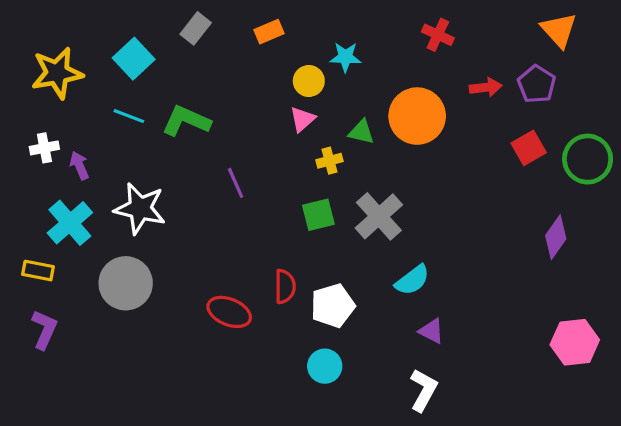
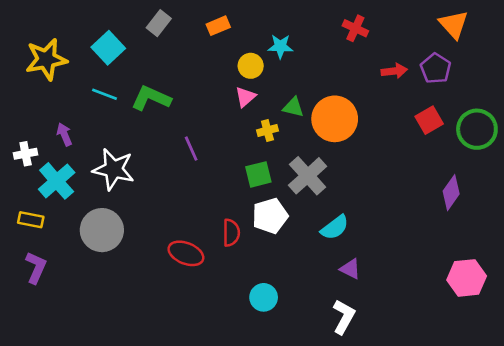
orange circle: (417, 116) -> (335, 119), moved
white cross: (44, 148) -> (26, 154), moved
white pentagon: (333, 306) -> (270, 216), moved

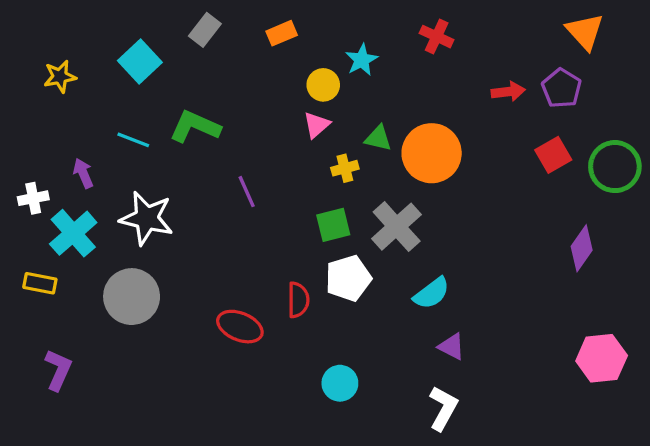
red cross: (355, 28) -> (437, 37), moved
cyan star: (280, 46) -> (362, 60), turned -30
yellow star: (46, 59) -> (60, 77), size x0.6
cyan line: (104, 94) -> (133, 140), moved
purple L-shape: (36, 268) -> (58, 370), moved

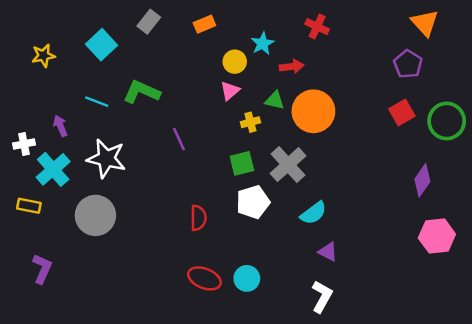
red arrow: (508, 92) -> (292, 66), moved
red semicircle: (298, 300) -> (198, 218), moved
red ellipse: (240, 327) -> (204, 278), moved
pink hexagon: (602, 358) -> (437, 236), moved

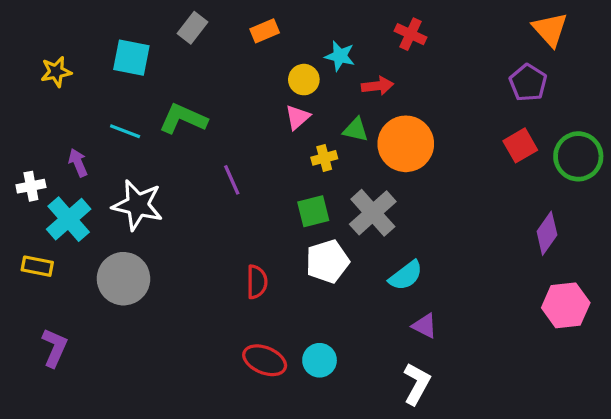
cyan star: (263, 43) -> (340, 56), turned -30
cyan square: (102, 45) -> (131, 58), turned -36

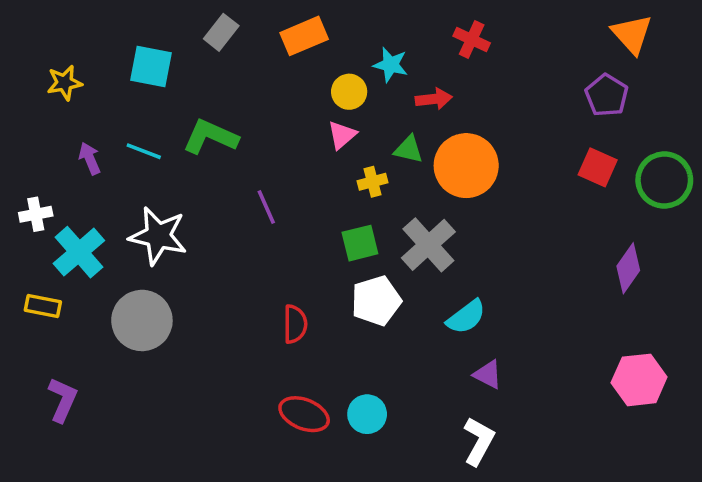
orange rectangle: (265, 31) -> (304, 36), size x1.4
red square: (520, 145) -> (598, 167), turned -36
purple arrow: (78, 163) -> (90, 158), moved
pink hexagon: (566, 305) -> (639, 380), moved

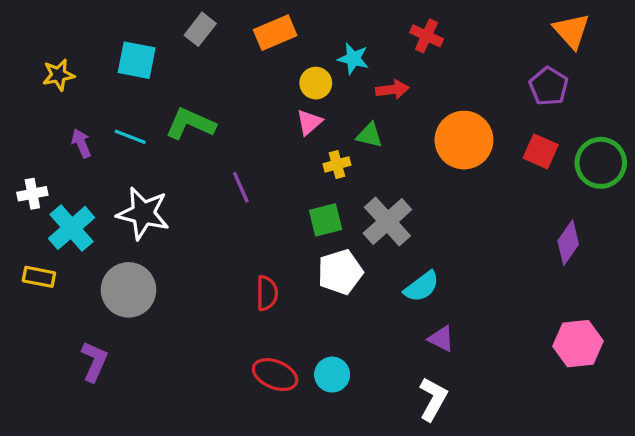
orange circle: (466, 166) -> (464, 140), moved
purple L-shape: (63, 400) -> (94, 362), moved

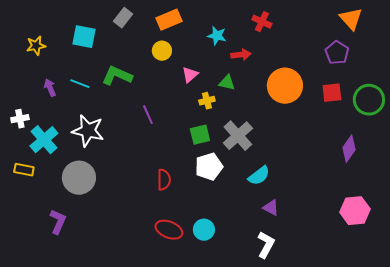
yellow circle: (316, 83) -> (162, 51), moved
red square: (541, 151) -> (332, 93), turned -30

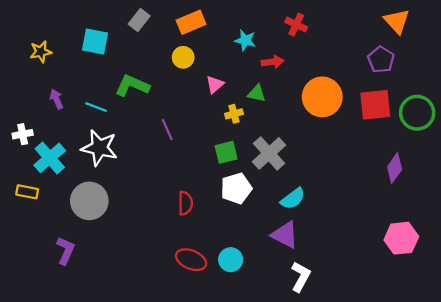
cyan line: (80, 84) -> (96, 107), moved
red square: (332, 93) -> (375, 105), size x1.4
purple triangle: (271, 208) -> (285, 235), moved, size x1.5

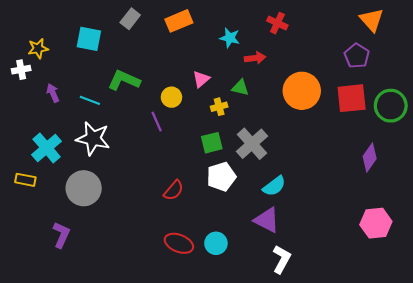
yellow circle: (183, 57) -> (171, 97), moved
white cross: (23, 134) -> (21, 70), moved
red semicircle: (185, 203) -> (174, 190), turned 40

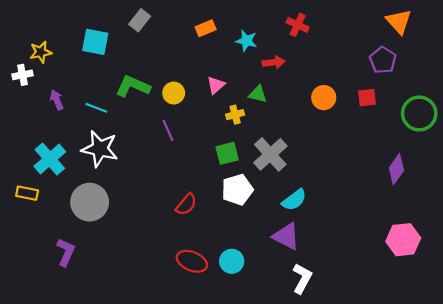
orange rectangle: (179, 21) -> (206, 28), moved, size x0.7
orange circle: (302, 91) -> (324, 98), size x0.6
yellow circle: (171, 97) -> (174, 93), moved
red square: (352, 98) -> (367, 98), moved, size x0.6

